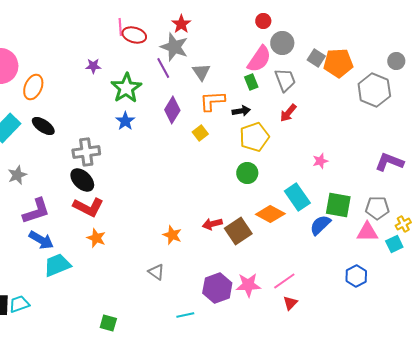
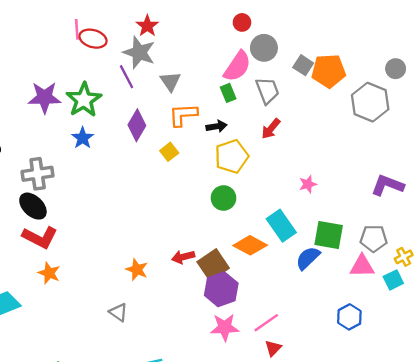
purple star: (93, 66) -> (44, 98), moved, size x1.8
purple hexagon: (217, 288) -> (221, 289), moved

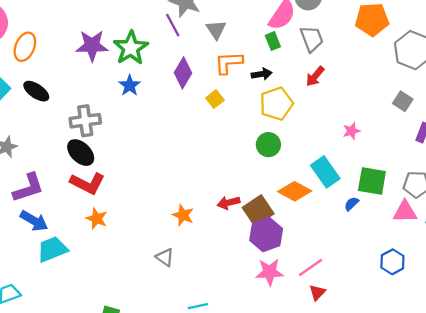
gray square: (303, 65) -> (403, 101), moved
blue semicircle: (308, 258) -> (351, 204), size x0.6

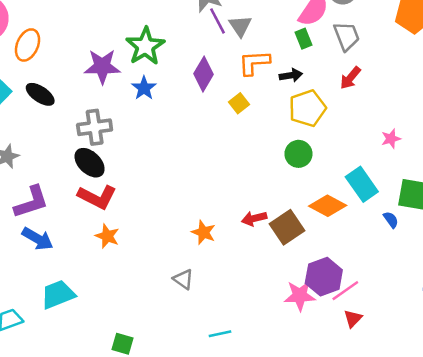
purple line: (173, 25) -> (217, 21), moved
purple star: (92, 46) -> (102, 66), moved
blue semicircle: (351, 204) -> (391, 220), turned 98
purple hexagon: (266, 234) -> (324, 277), moved
cyan trapezoid: (52, 249) -> (58, 294), moved

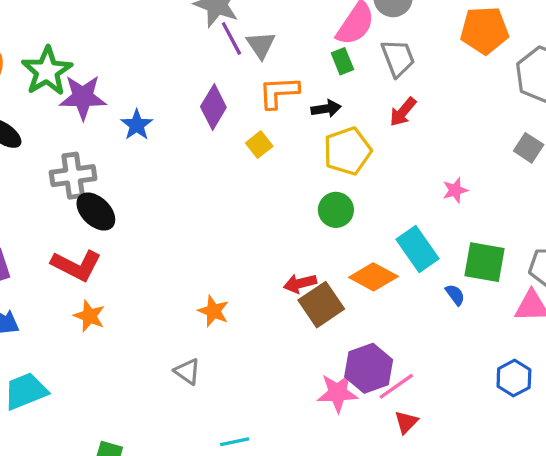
green star: (145, 46) -> (47, 71), moved
black ellipse: (90, 163) -> (96, 211), moved
red arrow: (254, 218) -> (300, 283), moved

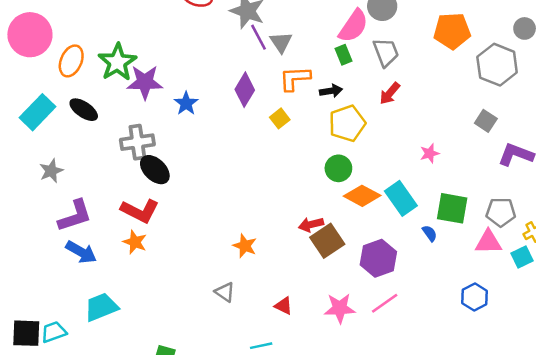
orange diamond: (373, 277) -> (362, 196), moved
orange star: (89, 316) -> (135, 242), moved
purple hexagon: (369, 368) -> (378, 258), moved
red triangle: (406, 422) -> (283, 306), moved, turned -48

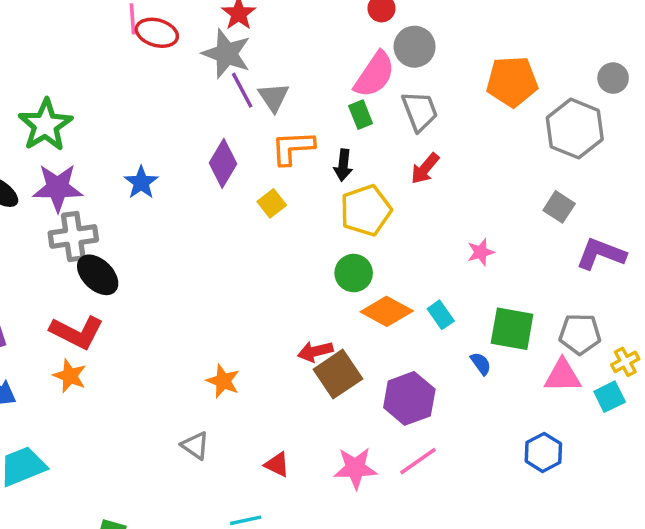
purple star: (145, 82) -> (58, 188), moved
black arrow: (331, 91) -> (343, 165), turned 105
cyan rectangle: (401, 198) -> (441, 315), size x0.6

